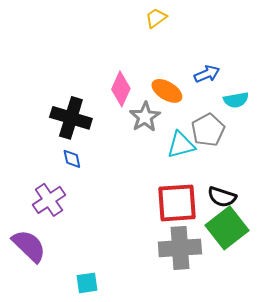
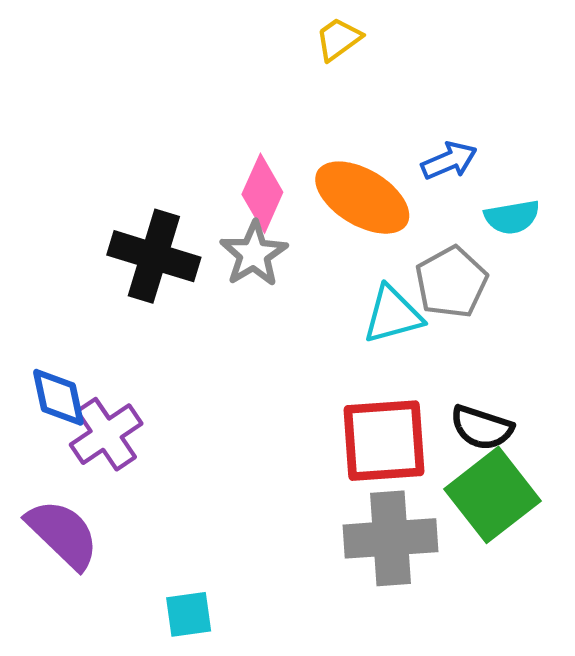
orange ellipse: (167, 91) -> (362, 198), size x1.4
gray star: (145, 117) -> (254, 254), moved
blue diamond: (72, 159) -> (58, 397), moved, size x1.4

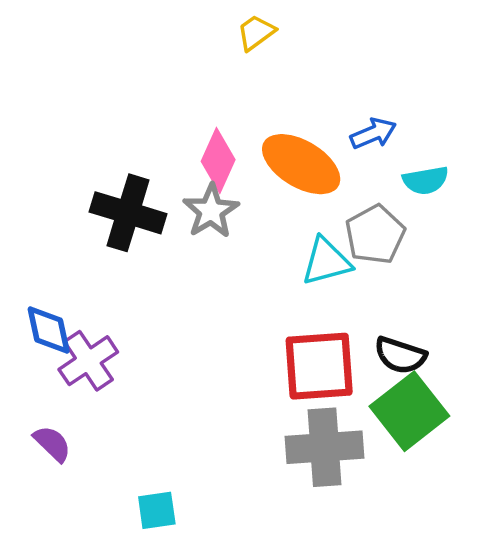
yellow trapezoid: (338, 39) -> (256, 32), moved
purple semicircle: (63, 534) -> (52, 444), size x0.6

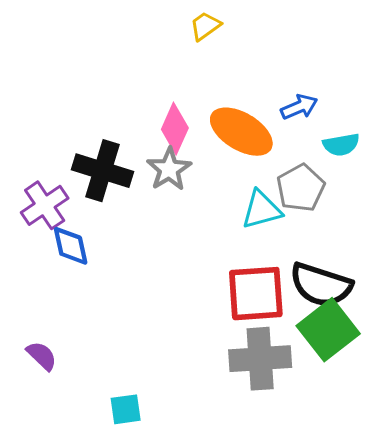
blue diamond: (49, 330) -> (71, 246), moved
black semicircle: (400, 355) -> (321, 285), size x1.5
purple cross: (88, 361) -> (45, 205), moved

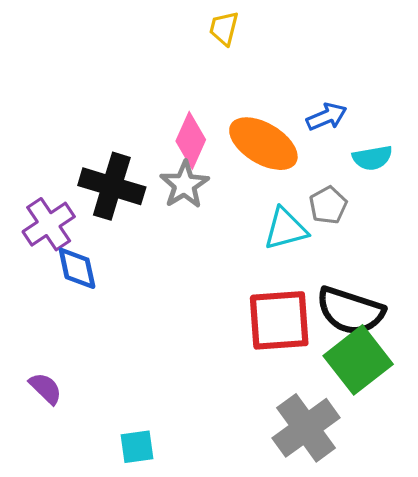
yellow trapezoid: (205, 26) -> (224, 28), turned -40
gray pentagon: (301, 188) -> (328, 205), size x0.7
gray cross: (260, 359) -> (306, 428), moved, turned -32

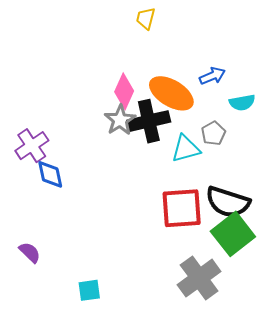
black cross: (112, 186) -> (149, 121), moved, turned -30

